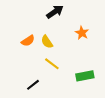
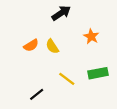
yellow line: (52, 64) -> (67, 79), moved
green rectangle: (85, 76) -> (98, 73), moved

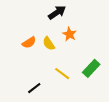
orange star: (91, 36) -> (69, 34), moved
green rectangle: (98, 73) -> (91, 68), turned -36

